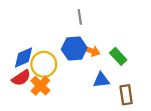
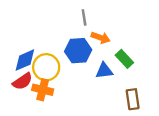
orange arrow: (91, 51) -> (101, 38), moved
blue triangle: (101, 80) -> (104, 71), moved
orange cross: (40, 86) -> (43, 90), turned -30

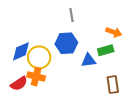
orange arrow: (101, 38) -> (114, 32), moved
green rectangle: (124, 59) -> (106, 50), turned -63
red semicircle: (22, 81) -> (19, 84), moved

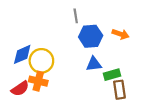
blue hexagon: (66, 43) -> (91, 36), moved
green rectangle: (106, 50) -> (112, 75), moved

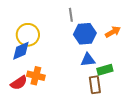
orange arrow: (121, 34) -> (113, 32), turned -49
yellow circle: (41, 61) -> (28, 35), moved
brown rectangle: (119, 90) -> (95, 85), moved

